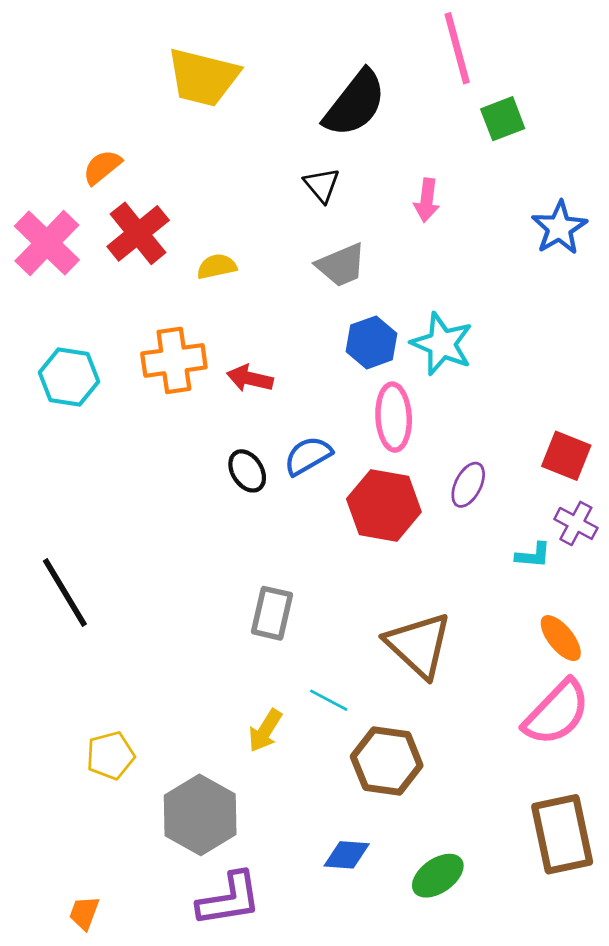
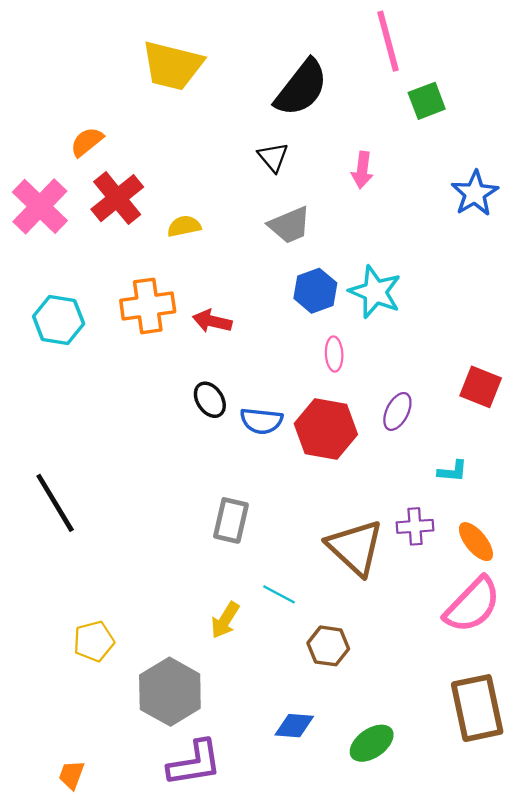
pink ellipse: (394, 417) -> (334, 354), size x0.6
blue semicircle: (308, 456) -> (261, 421), moved, turned -144
purple cross: (576, 523) -> (415, 526), moved, turned -32
brown hexagon: (387, 761) -> (328, 646), size x0.7

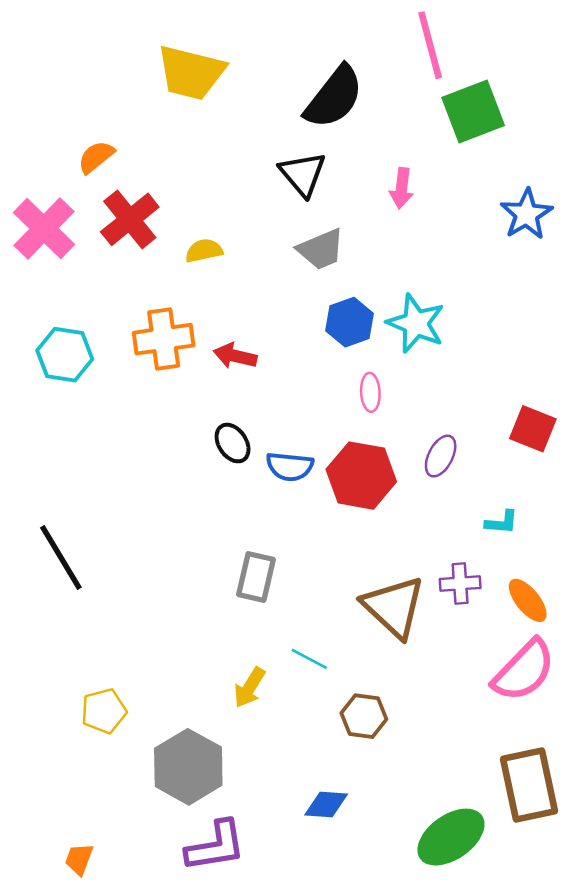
green square: (427, 101) -> (473, 111), size x1.5
black triangle: (273, 157) -> (303, 174), size x1.4
green ellipse: (372, 743) -> (451, 837), moved, size x1.4

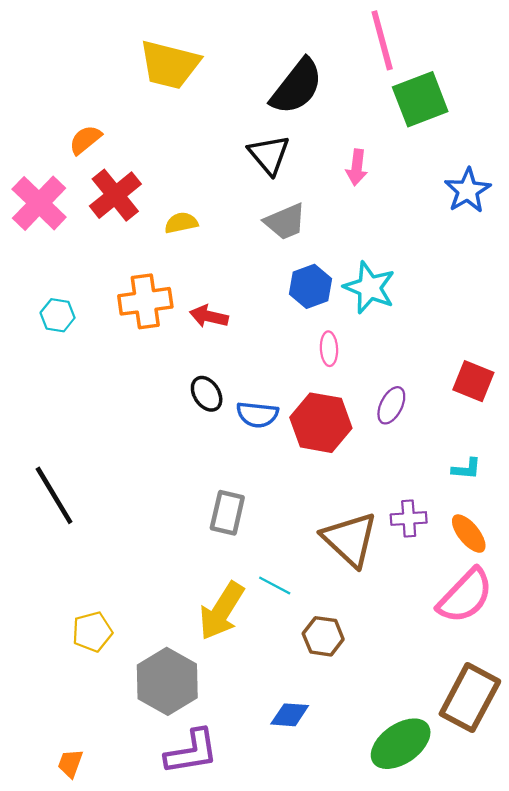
cyan hexagon: (65, 355) -> (58, 315), size x0.7
cyan L-shape: (502, 522) -> (466, 469), moved
yellow arrow: (249, 688) -> (222, 611), size x1.6
brown rectangle: (529, 785) -> (470, 698), turned 40

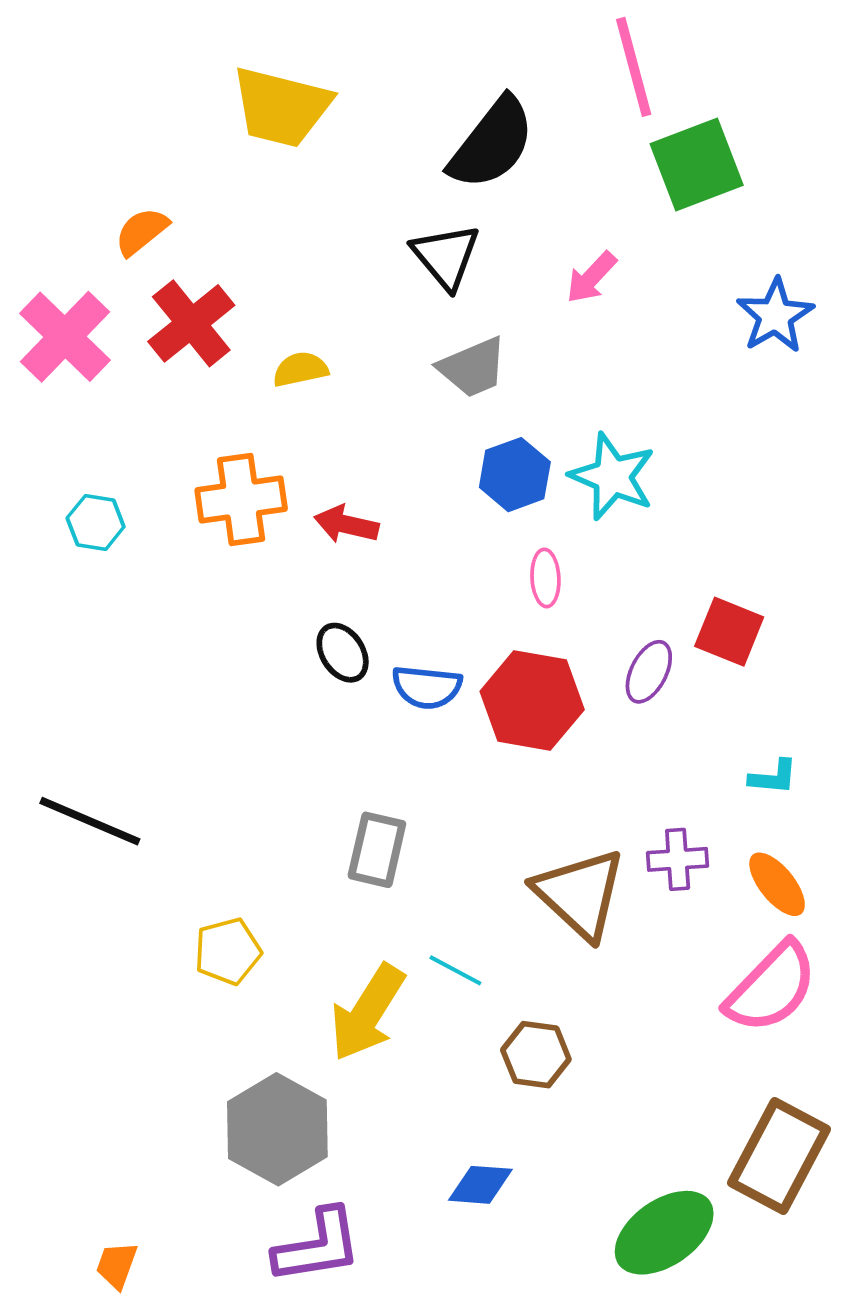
pink arrow: (357, 167) -> (591, 277), turned 36
red square: (473, 381) -> (729, 632), moved
black line: (54, 495) -> (90, 821), turned -36
yellow pentagon: (92, 632) -> (228, 951), moved

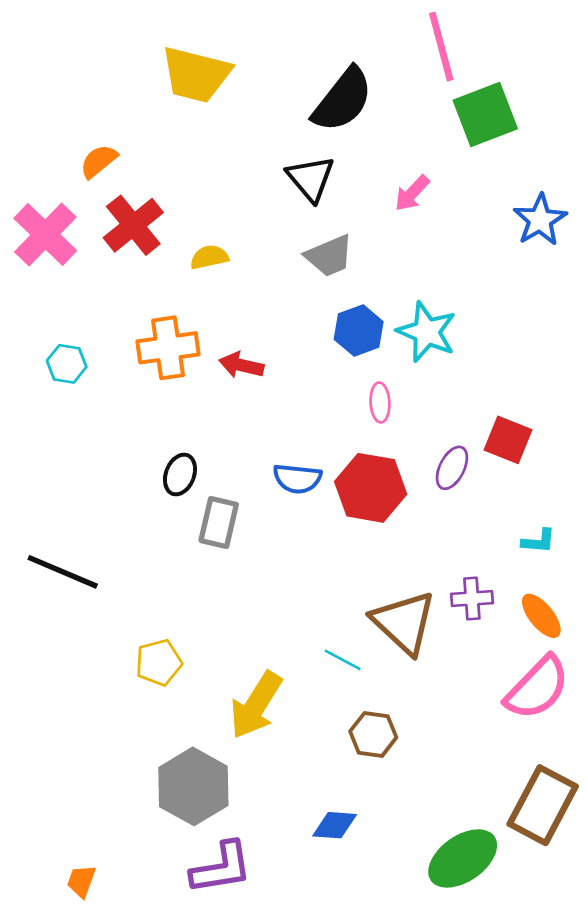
black ellipse: (343, 653) -> (180, 474), moved, turned 54
gray rectangle: (377, 850) -> (219, 522), moved
cyan line: (455, 970) -> (343, 660), moved

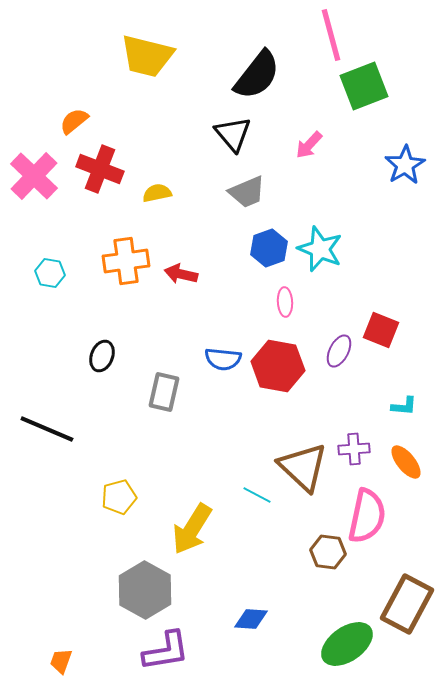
red cross: (133, 225) -> (100, 169), turned -30
black ellipse: (180, 474) -> (102, 356), moved
pink semicircle: (537, 688) -> (367, 516), moved, turned -32
brown hexagon: (373, 734) -> (328, 552), moved

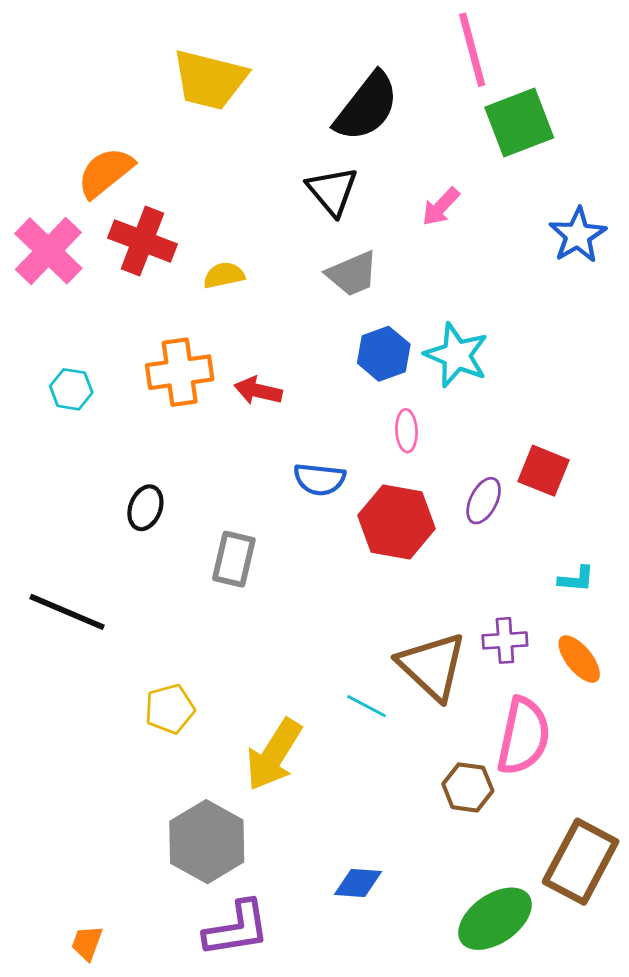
orange semicircle: (74, 121) -> (105, 172), size x1.4
blue semicircle: (223, 359) -> (319, 479), moved

